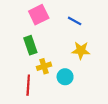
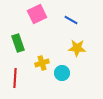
green rectangle: (30, 45) -> (18, 43), moved
red line: (28, 85) -> (15, 78), moved

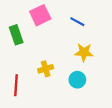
green rectangle: (18, 43) -> (16, 35), moved
cyan circle: (62, 73) -> (77, 80), moved

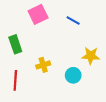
green rectangle: (16, 35) -> (15, 44), moved
yellow star: (84, 52) -> (91, 56), moved

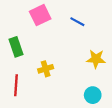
cyan circle: (73, 75) -> (93, 95), moved

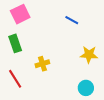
pink square: (40, 15) -> (20, 14), moved
red line: (16, 85) -> (15, 79), turned -36

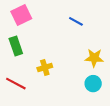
red line: (15, 79) -> (16, 84), turned -30
cyan circle: (86, 88) -> (93, 84), moved

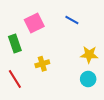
pink square: (21, 15) -> (34, 23), moved
red line: (16, 84) -> (15, 79), turned 30

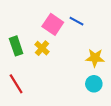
pink square: (34, 23) -> (53, 24), moved, turned -30
yellow cross: (42, 64) -> (42, 48), moved, turned -32

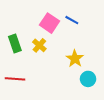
yellow star: (95, 58) -> (75, 59), moved, turned 30
red line: (16, 84) -> (15, 79), turned -54

